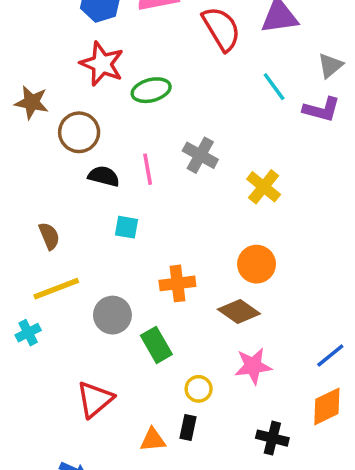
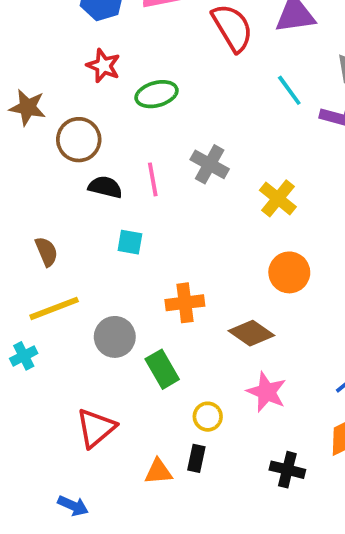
red star: (102, 64) -> (103, 66), size x0.7
orange circle: (257, 264) -> (289, 272), moved
pink star: (253, 366) -> (267, 392), turned 30

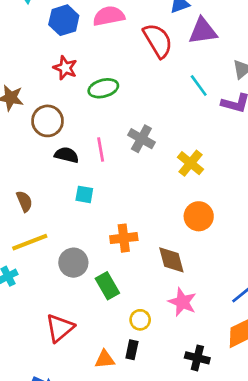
brown diamond: (251, 333) -> (171, 260), turned 40

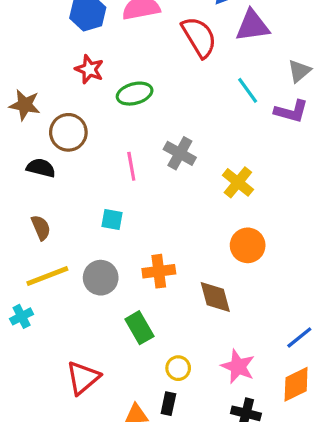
black semicircle: (67, 155) -> (41, 168), moved
gray circle: (73, 263) -> (101, 278), moved
pink star: (182, 302) -> (238, 366), moved

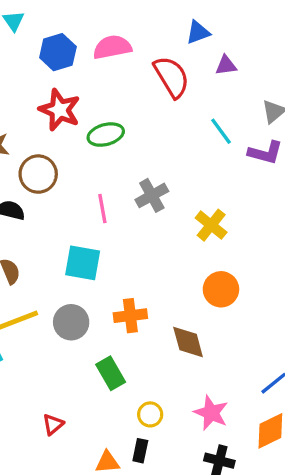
purple triangle: (252, 26) -> (226, 65), size x0.6
red star: (89, 69) -> (60, 110), size x1.4
gray cross: (180, 153) -> (152, 195), turned 32
cyan square: (112, 220) -> (83, 263), size x1.6
red triangle: (83, 378) -> (53, 424), size x0.6

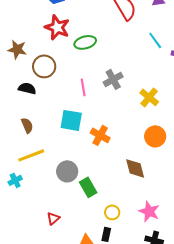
orange cross: (130, 316) -> (100, 135), moved, turned 36
gray circle: (71, 322) -> (67, 171), moved

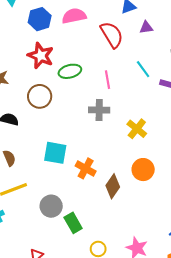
brown circle: (44, 66) -> (40, 96), moved
gray cross: (113, 79) -> (99, 110), turned 30
pink line: (83, 87) -> (108, 80), moved
brown diamond: (135, 168) -> (113, 186), moved, turned 50

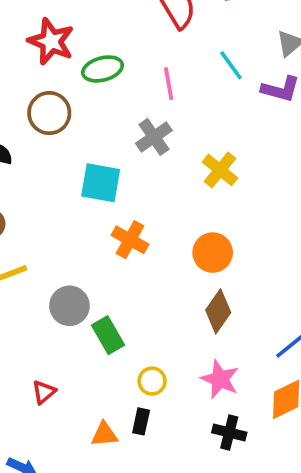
gray cross: (99, 110) -> (154, 137), turned -36
cyan square: (55, 153) -> (101, 183), moved
orange circle: (143, 170) -> (213, 253), moved
brown diamond: (113, 186) -> (218, 311), moved

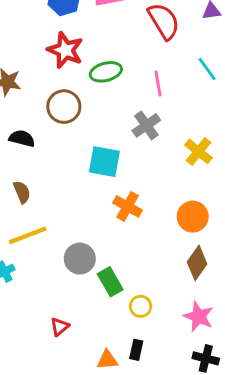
yellow circle: (152, 381) -> (141, 306), moved

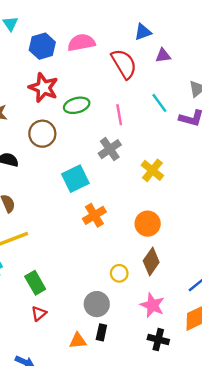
cyan square: (104, 162) -> (75, 179), turned -36
orange cross: (128, 206) -> (94, 215), turned 30
gray circle: (80, 259) -> (97, 304), moved
green rectangle: (110, 282) -> (35, 283), moved
yellow circle: (141, 306) -> (119, 273), moved

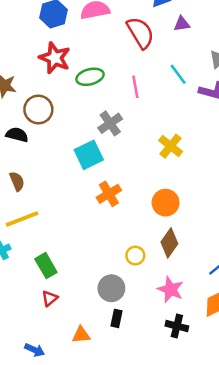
brown circle: (42, 134) -> (38, 110), moved
gray cross: (110, 149) -> (110, 123), moved
orange triangle: (78, 341) -> (81, 335), moved

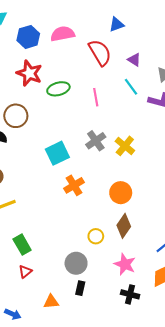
purple triangle: (182, 24) -> (134, 60), moved, turned 40
gray cross: (110, 123) -> (96, 141), moved

